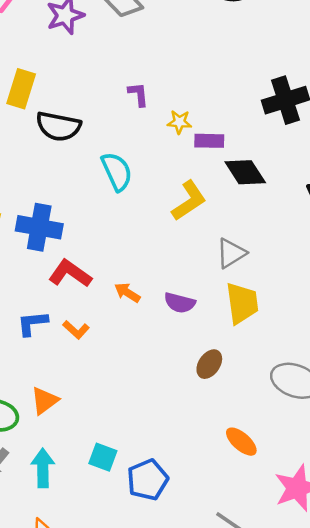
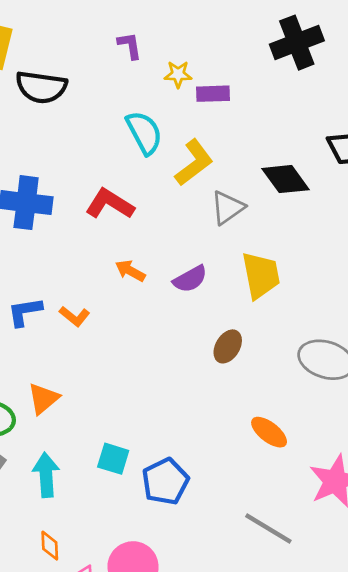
cyan semicircle: (117, 172) -> (144, 133), moved
black diamond: (245, 172) -> (286, 179), moved
gray triangle: (231, 253) -> (228, 208), moved
red L-shape: (70, 274) -> (110, 204), moved
purple semicircle: (180, 303) -> (190, 279), turned -40

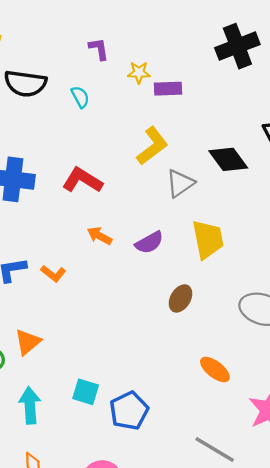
cyan semicircle: (144, 133) -> (80, 97), moved, size x0.6

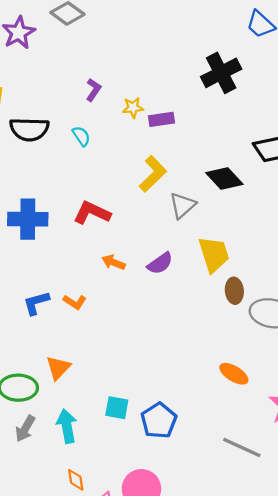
purple L-shape: (99, 49) -> (93, 90), turned 50
brown ellipse: (181, 298) -> (234, 291), moved, turned -30

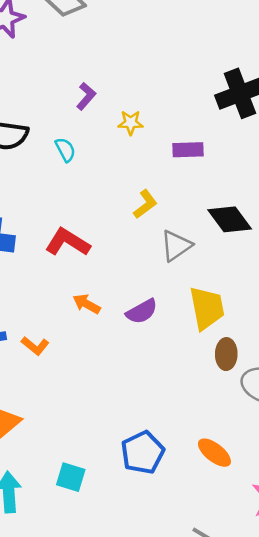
purple rectangle: (161, 119) -> (188, 150), moved
yellow L-shape: (153, 174) -> (145, 204), size x0.7
blue pentagon: (159, 421) -> (143, 452), moved

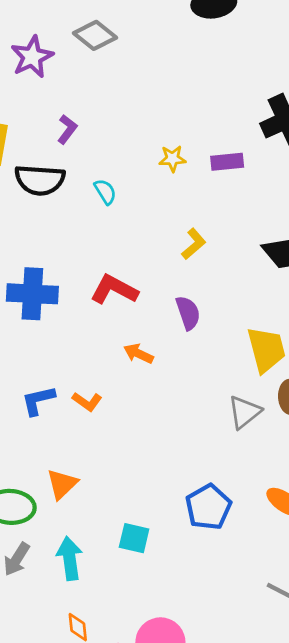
purple L-shape: (86, 96) -> (67, 129), moved
purple rectangle: (188, 150) -> (227, 162), moved
gray triangle: (176, 246) -> (244, 412), moved
purple semicircle: (142, 311) -> (188, 313), moved, turned -76

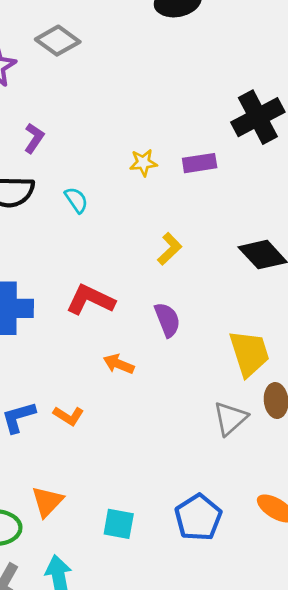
cyan square: (134, 538) -> (119, 524), moved

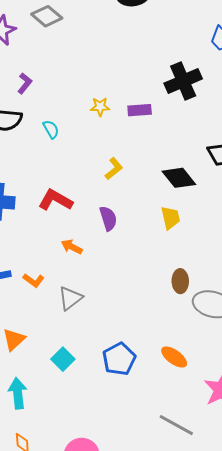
yellow trapezoid: (249, 353) -> (170, 218), moved, size x0.7
gray triangle: (230, 418) -> (70, 298), moved
cyan square: (119, 524) -> (63, 359), turned 30

